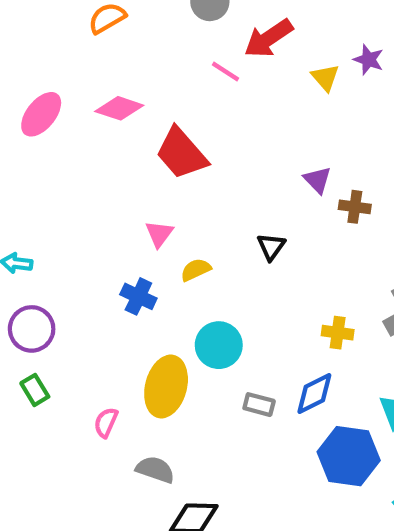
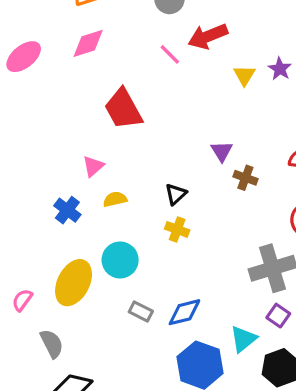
pink diamond: (119, 108) -> (88, 43), moved, turned -48
yellow cross: (338, 333) -> (177, 229), moved
gray semicircle: (155, 470) -> (52, 344), turned 32

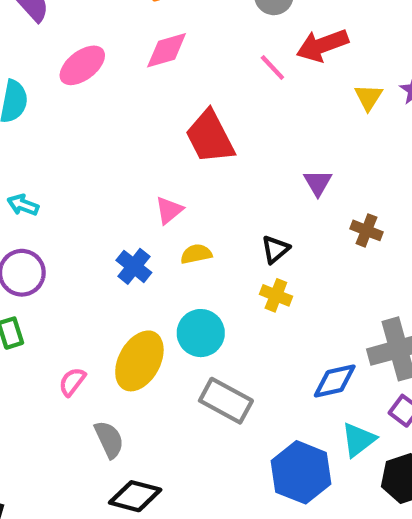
purple triangle: (222, 151) -> (318, 183), moved
gray rectangle: (141, 311) -> (226, 401), size x1.6
blue diamond: (184, 312) -> (335, 381), moved

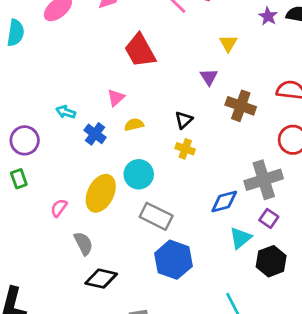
yellow triangle: (368, 97) -> (228, 43), moved
cyan arrow: (23, 205) -> (66, 112), moved
brown cross: (366, 230) -> (241, 106), size x1.5
blue hexagon: (301, 472) -> (173, 260), moved

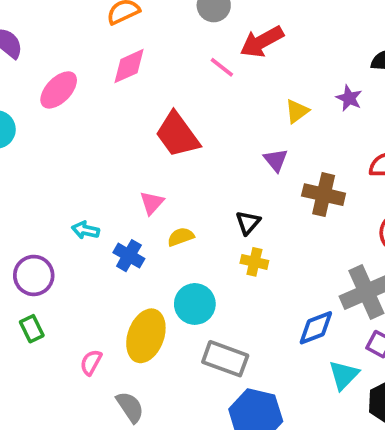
purple star: (268, 16) -> (349, 98), moved
yellow triangle: (228, 43) -> (297, 111), turned 30

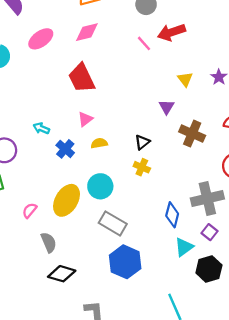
yellow triangle: (297, 111) -> (185, 79), turned -42
red trapezoid: (177, 135) -> (82, 78), moved
blue diamond: (316, 328) -> (172, 215), turned -65

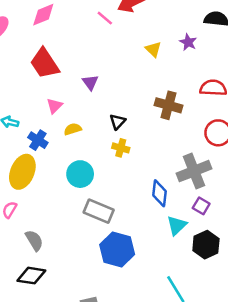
purple triangle: (167, 107) -> (90, 82), moved
yellow ellipse: (67, 200) -> (22, 172), moved
black diamond: (62, 274) -> (31, 276), moved

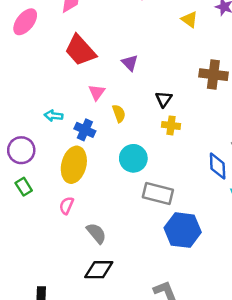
yellow semicircle: (73, 129) -> (119, 113), turned 96

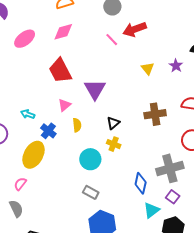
purple triangle: (130, 63) -> (95, 89), size x1.6
brown cross: (213, 75) -> (155, 114), turned -30
cyan circle: (133, 158) -> (90, 159), moved
gray rectangle: (158, 194) -> (91, 192), size x0.7
gray semicircle: (96, 233) -> (16, 209), moved

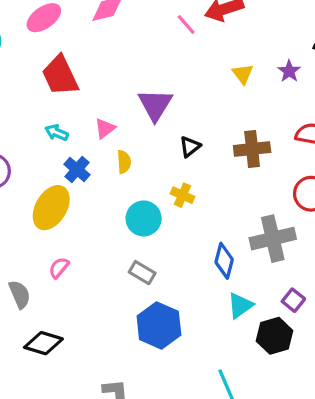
red trapezoid: (60, 71) -> (60, 75), moved
cyan arrow: (28, 114) -> (57, 133), moved
black triangle: (113, 123) -> (190, 147), moved
pink semicircle: (20, 184) -> (59, 268), moved
purple square: (173, 197) -> (293, 300), moved

